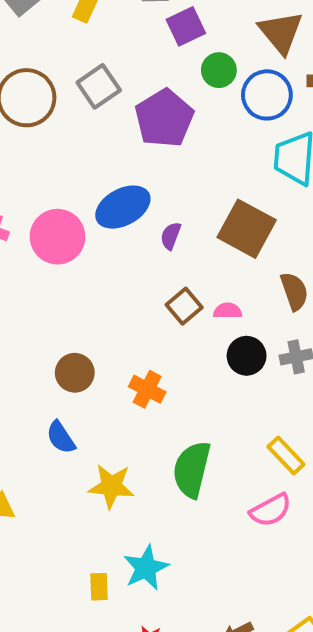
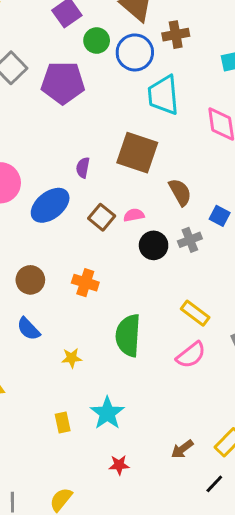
purple pentagon: (164, 118) -> (63, 83), turned -30
blue ellipse: (123, 207) -> (50, 205), moved
yellow star: (111, 486) -> (72, 358), size x0.6
yellow rectangle: (99, 587) -> (63, 423), moved

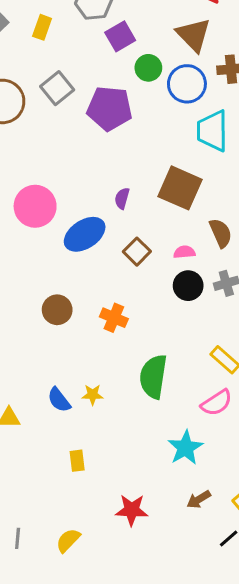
pink semicircle: (134, 215) -> (184, 252), moved
blue semicircle: (28, 329) -> (59, 400), moved
cyan star: (107, 413) -> (185, 448), moved
red star: (119, 465) -> (132, 510), size x1.5

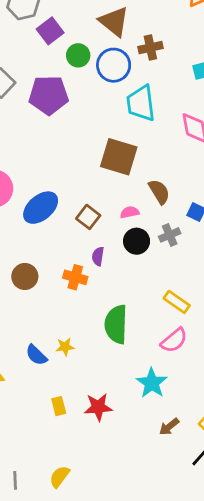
purple semicircle: (122, 198) -> (98, 256), moved
red star: (132, 510) -> (98, 407), moved

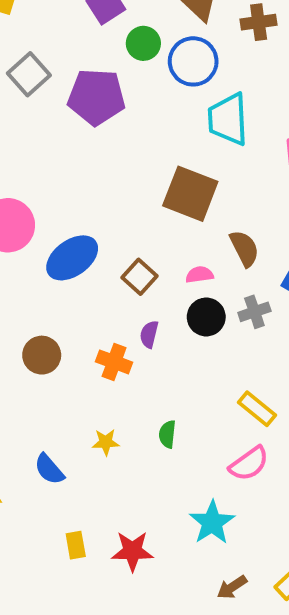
brown cross: (150, 48) -> (259, 22), moved
green semicircle: (116, 324) -> (167, 434), size x0.5
yellow star: (65, 347) -> (106, 442), moved

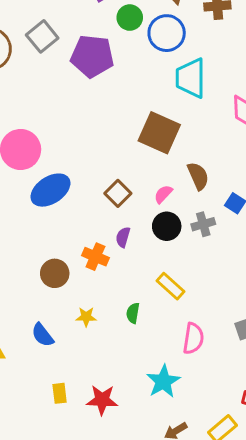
blue ellipse: (72, 258) -> (50, 190), moved
pink semicircle: (200, 275) -> (163, 194), turned -42
brown circle: (42, 355) -> (55, 273), moved
yellow rectangle: (257, 409) -> (171, 286), moved
pink semicircle: (249, 464) -> (193, 339), turned -48

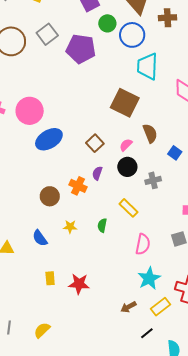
gray cross: (203, 224) -> (153, 180), moved
cyan star: (163, 381) -> (149, 278), moved

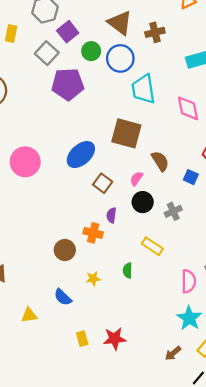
gray square: (47, 34) -> (47, 53), moved
blue ellipse: (49, 139) -> (81, 155), moved
pink semicircle: (143, 244) -> (189, 281), moved

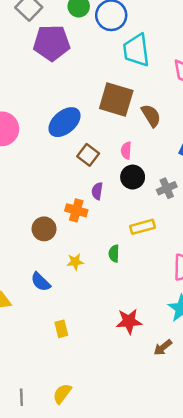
brown semicircle: (160, 161) -> (151, 116), moved
pink semicircle: (136, 179) -> (126, 150), turned -32
yellow rectangle: (152, 246) -> (142, 227), turned -50
red star: (115, 339) -> (129, 321), moved

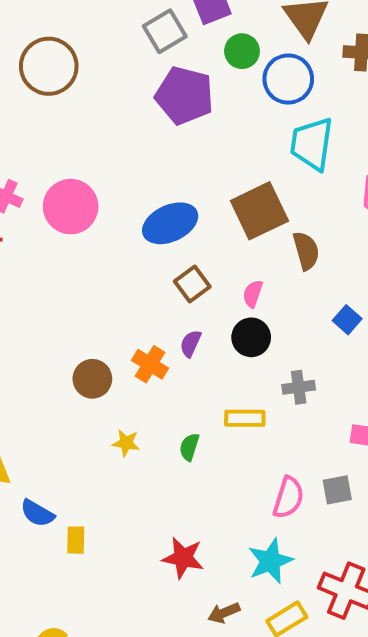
brown square: (116, 99) -> (259, 211), turned 32
gray cross: (167, 188) -> (299, 387), moved
blue semicircle: (41, 282) -> (37, 513), moved, turned -30

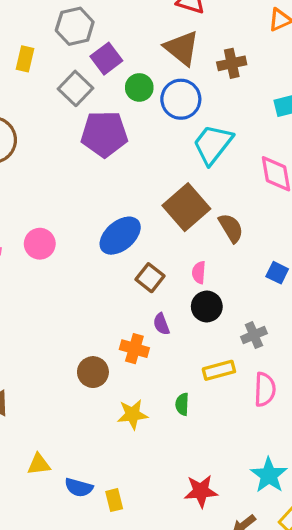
cyan trapezoid: (312, 144) -> (213, 144), turned 45
pink circle: (71, 207) -> (40, 244), size x0.7
purple semicircle: (191, 344) -> (161, 324), turned -30
yellow star: (126, 443) -> (132, 414), size x1.4
pink semicircle: (288, 498) -> (265, 389), moved

